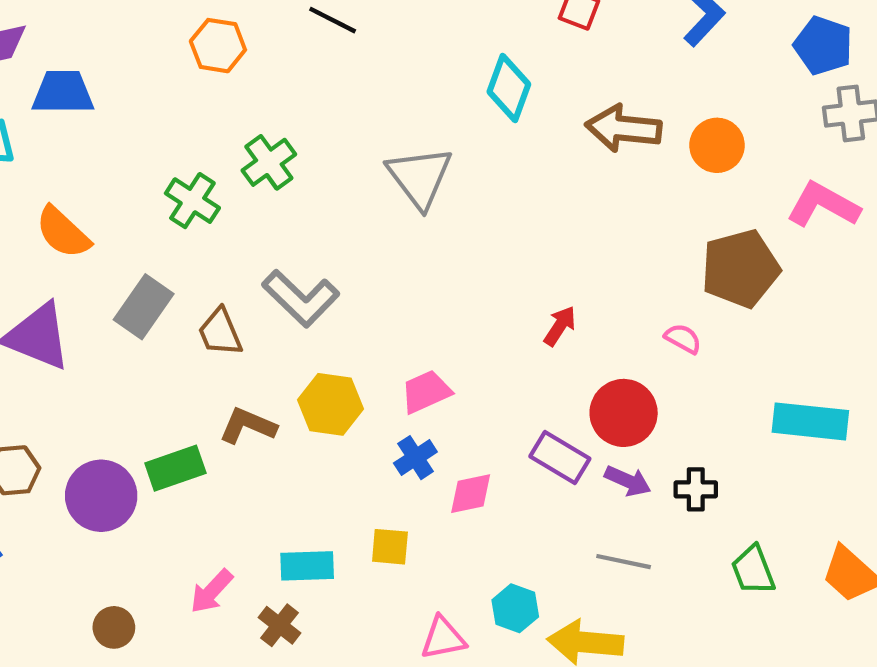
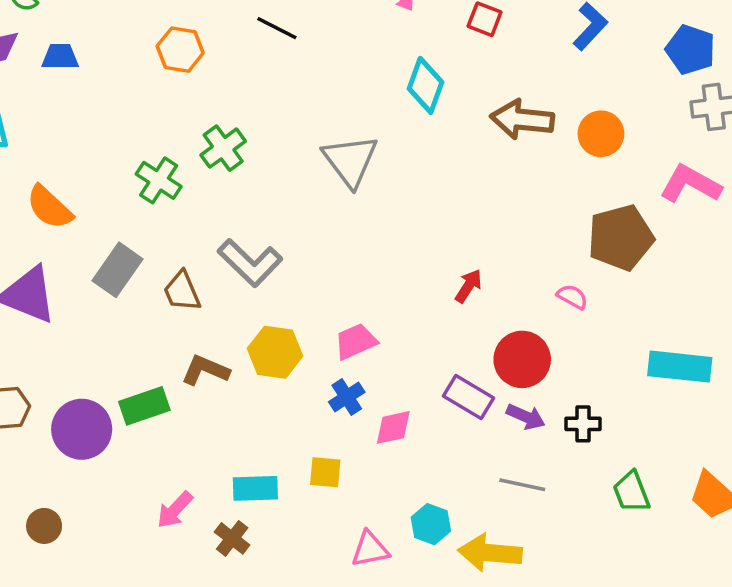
blue trapezoid: (63, 92) -> (60, 57), moved, size x0.7
brown circle: (114, 627) -> (44, 526), moved

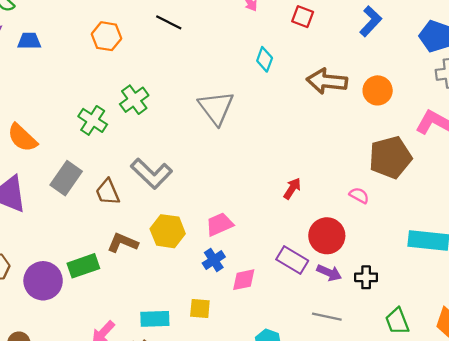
cyan diamond: (425, 85) -> (265, 59), size x0.7

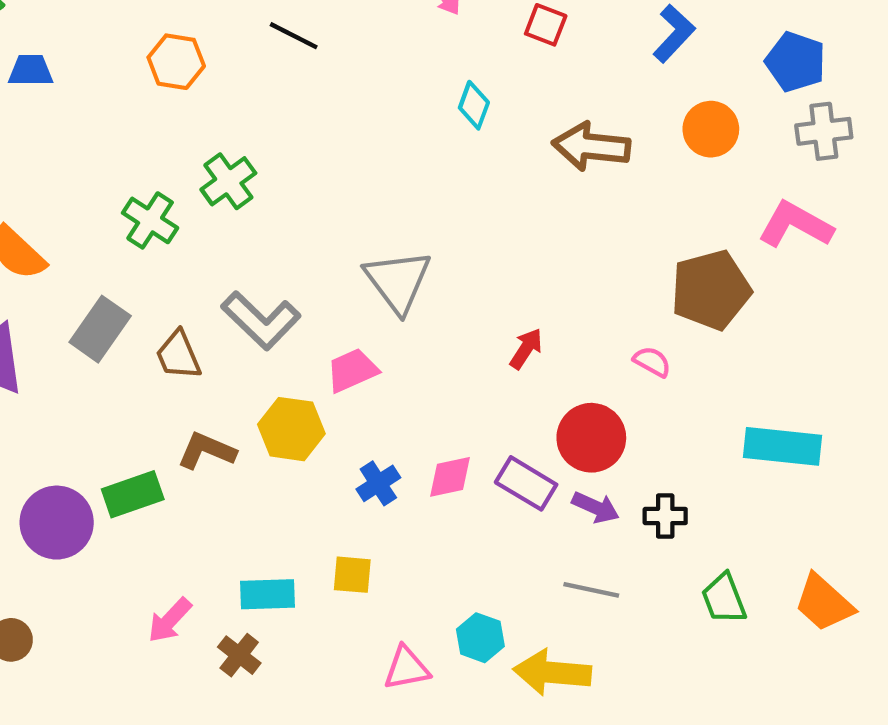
orange circle: (378, 90) -> (711, 129), moved
gray triangle: (216, 108) -> (398, 281), moved
pink trapezoid: (220, 224) -> (352, 370), moved
pink diamond: (244, 280) -> (450, 477), moved

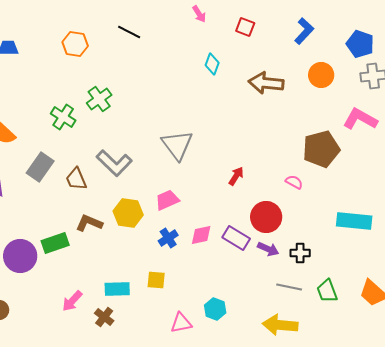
pink trapezoid: (352, 370) -> (167, 200), moved
gray line: (591, 590) -> (289, 287), moved
yellow arrow: (552, 672) -> (280, 325), moved

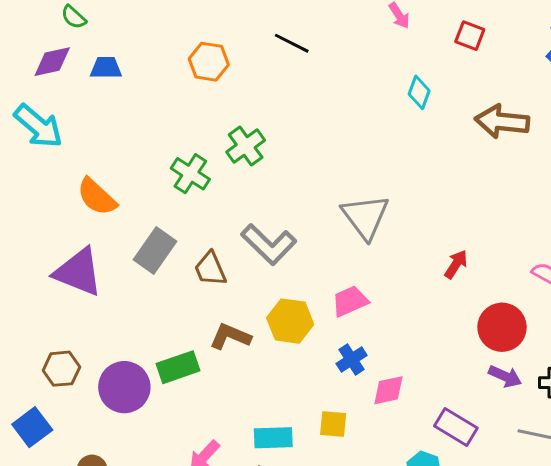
pink diamond: (201, 235) -> (388, 390), moved
purple rectangle: (236, 238) -> (456, 427), moved

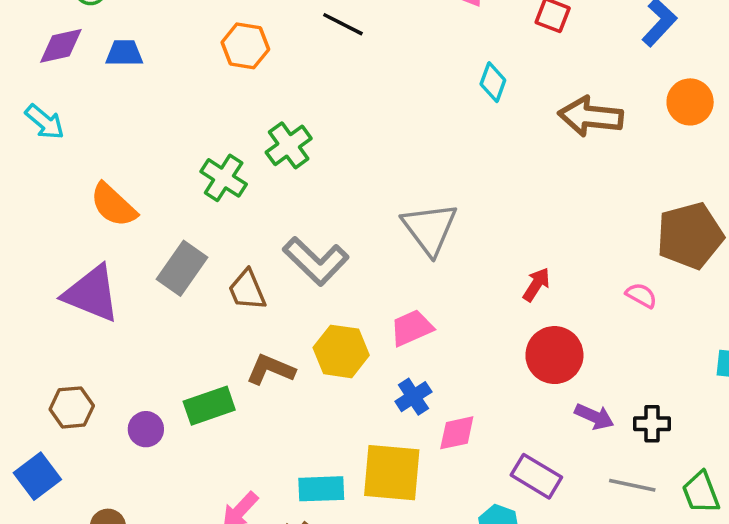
cyan arrow: (38, 126) -> (45, 122), size x0.7
red circle: (502, 327) -> (554, 355), moved
purple circle: (124, 387) -> (146, 429), size x0.6
yellow square: (333, 424) -> (392, 473), size x1.8

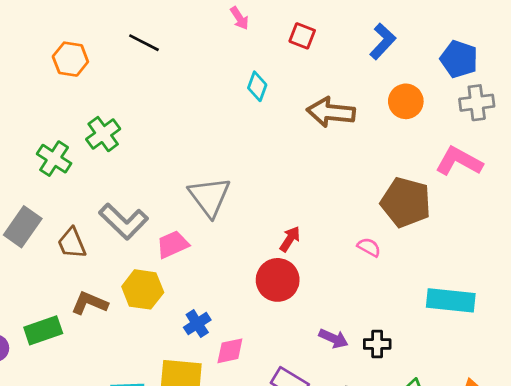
brown pentagon: (690, 236) -> (406, 202), turned 30
pink trapezoid: (412, 328) -> (173, 244), moved
red circle: (554, 355) -> (278, 280), moved

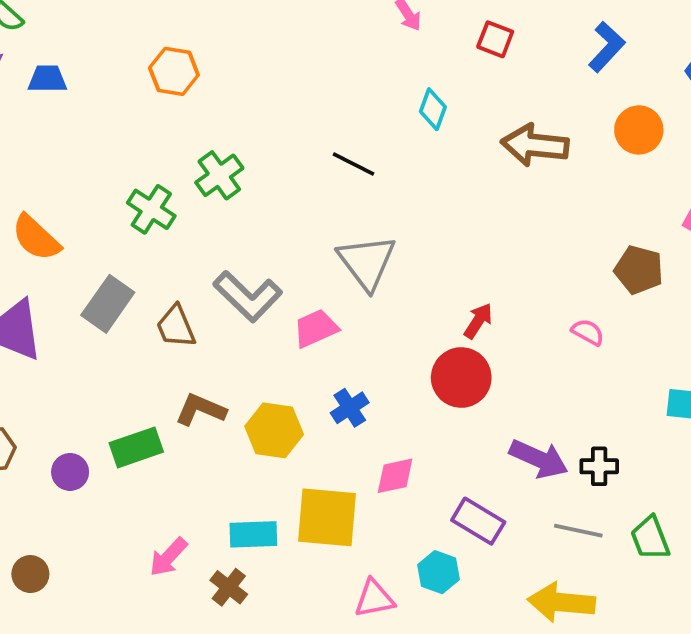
black line: (144, 43) -> (353, 164), moved
brown pentagon: (406, 202) -> (639, 270), size x0.7
yellow hexagon: (143, 289) -> (274, 430), moved
blue cross: (197, 324) -> (350, 408), moved
purple arrow: (334, 339) -> (539, 459), size x1.4

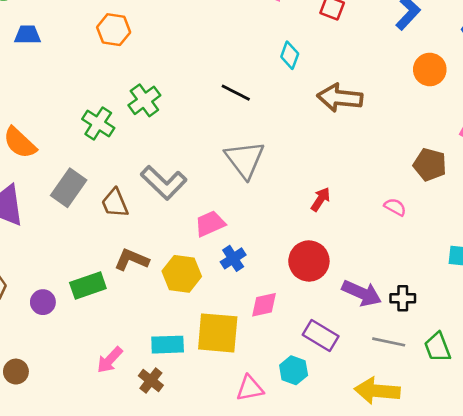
brown arrow: (535, 145) -> (340, 98), moved
pink trapezoid: (316, 328) -> (210, 224), moved
red circle: (461, 378) -> (309, 261), moved

